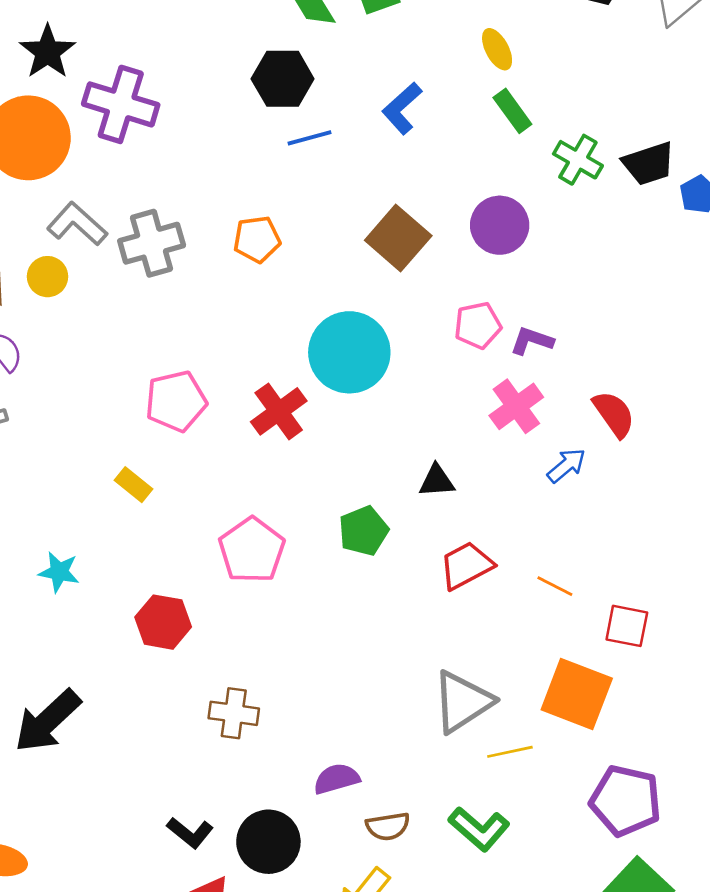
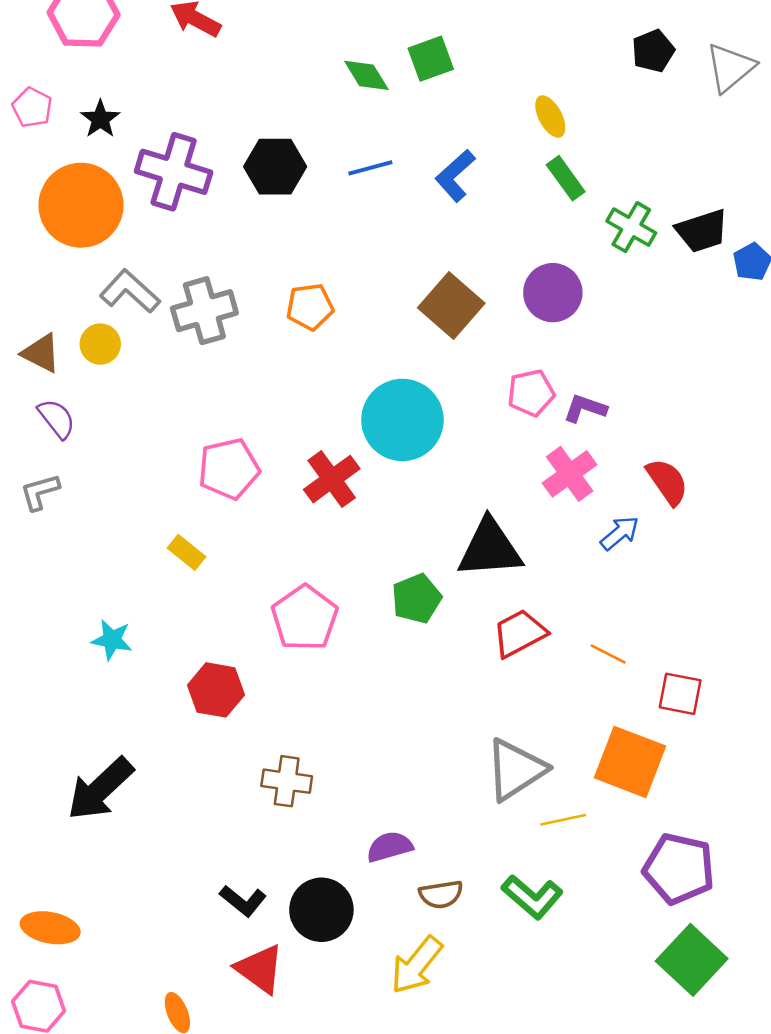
black star: (48, 52) -> (100, 119), size x0.7
black hexagon: (283, 79) -> (275, 167), moved
blue line: (310, 138) -> (370, 168), moved
black triangle: (437, 481) -> (490, 548), size x1.8

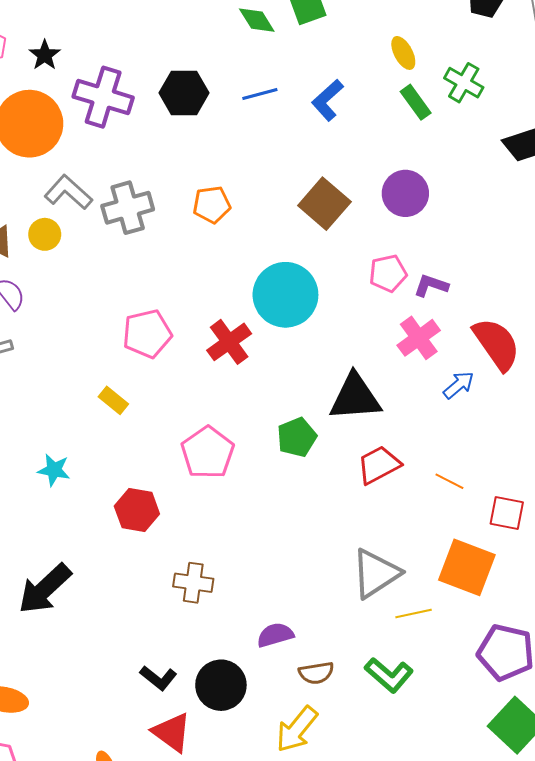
green cross: (631, 227) -> (464, 83), moved
red semicircle: (667, 482) -> (497, 344), size x1.4

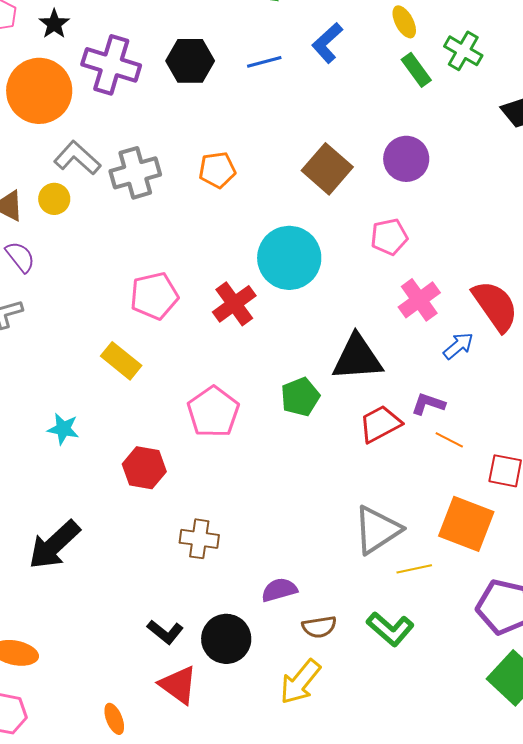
blue L-shape: (327, 100) -> (327, 43), moved
purple L-shape: (431, 286) -> (428, 404), moved
yellow rectangle: (113, 400) -> (121, 361), size x1.4

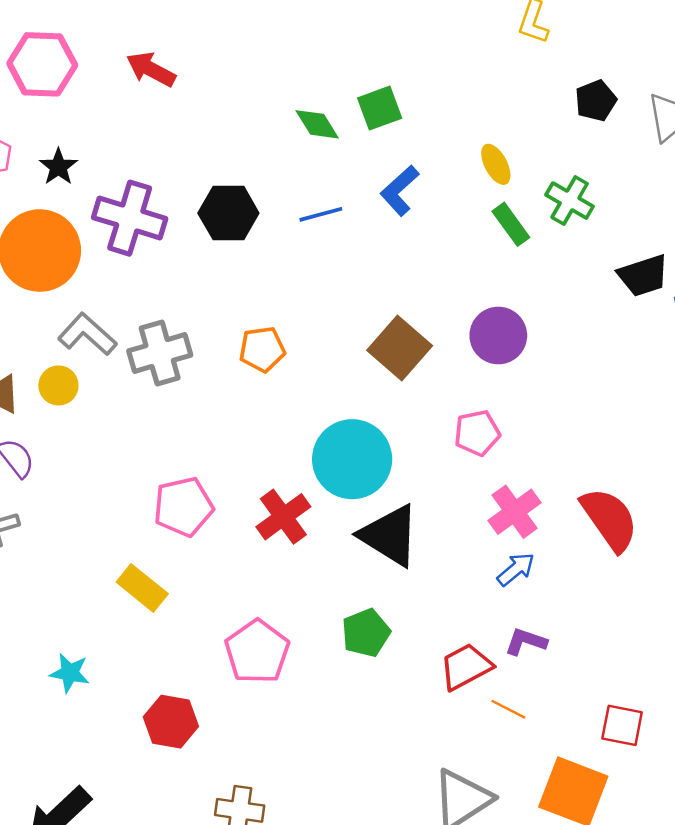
blue arrow: (458, 346) -> (516, 569), moved
black triangle: (357, 358) -> (390, 535), moved, turned 36
orange line: (449, 440) -> (508, 709), moved

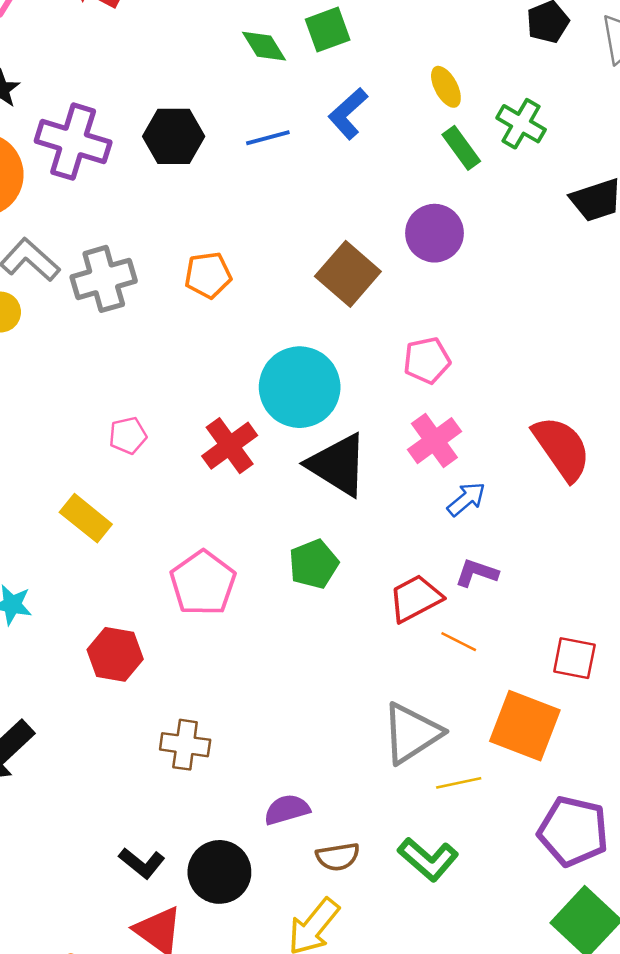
purple circle: (498, 335) -> (434, 233), moved
pink pentagon: (183, 507) -> (128, 435), size x0.6
pink cross: (515, 512) -> (434, 441), moved

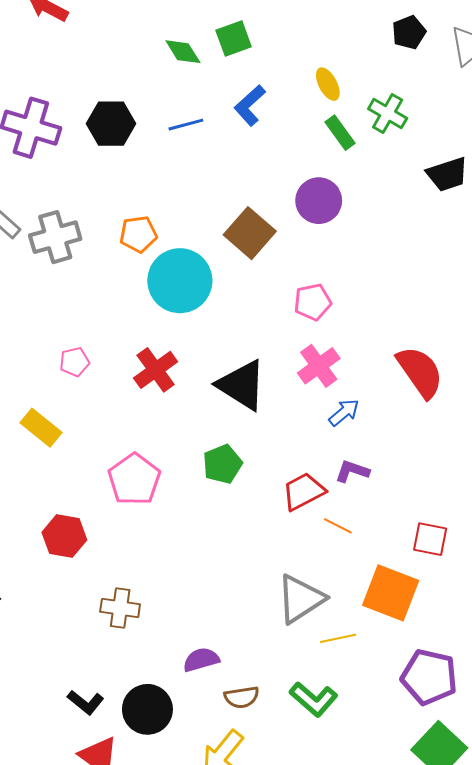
cyan circle: (300, 387) -> (180, 281), moved

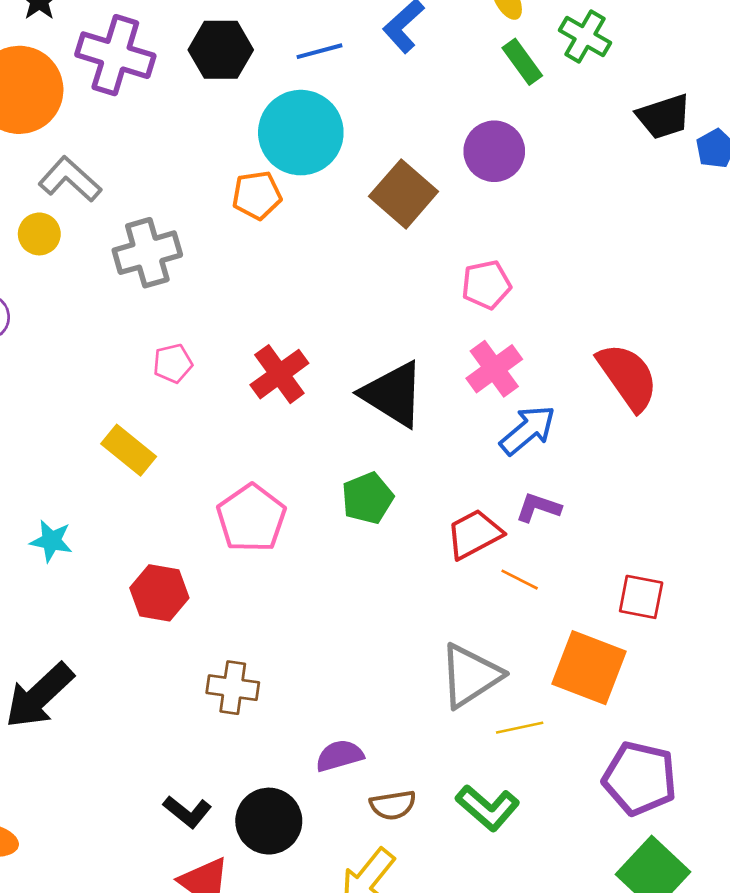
gray cross: (55, 237) -> (147, 253), moved
cyan circle: (180, 281) -> (301, 133), moved
blue arrow: (344, 412) -> (528, 430), size x1.4

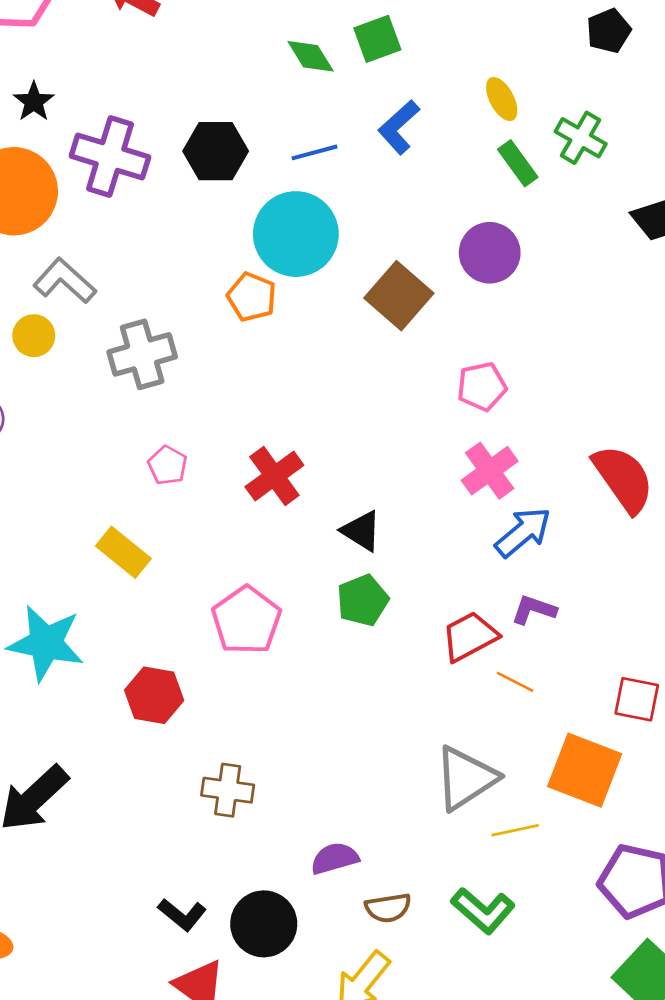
orange pentagon: (257, 195) -> (252, 297), turned 30
pink pentagon: (173, 363) -> (167, 465), turned -30
black triangle: (393, 394) -> (361, 531), moved, size x0.6
cyan star: (51, 541) -> (46, 643), size x1.8

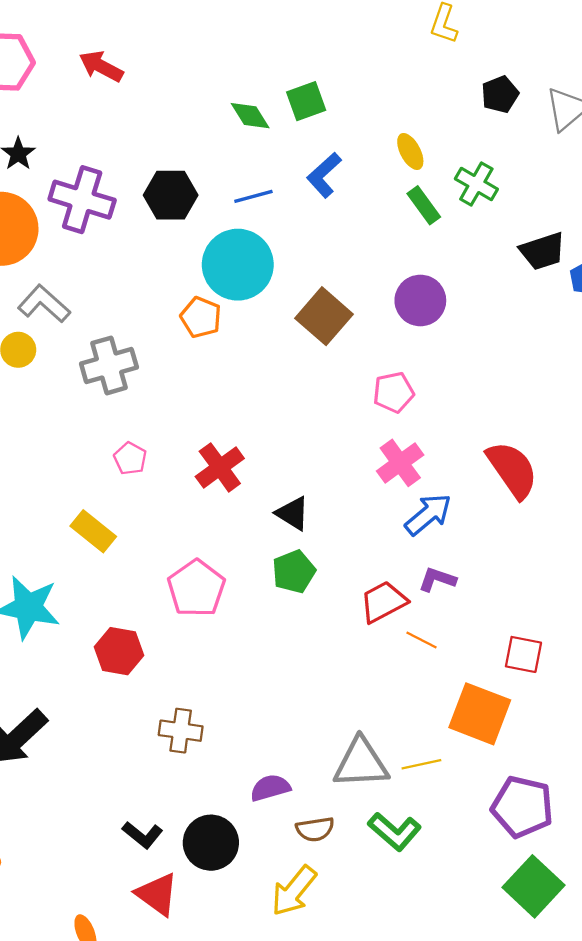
purple circle: (490, 253) -> (420, 300), moved
gray triangle: (466, 778) -> (361, 763), moved, turned 30

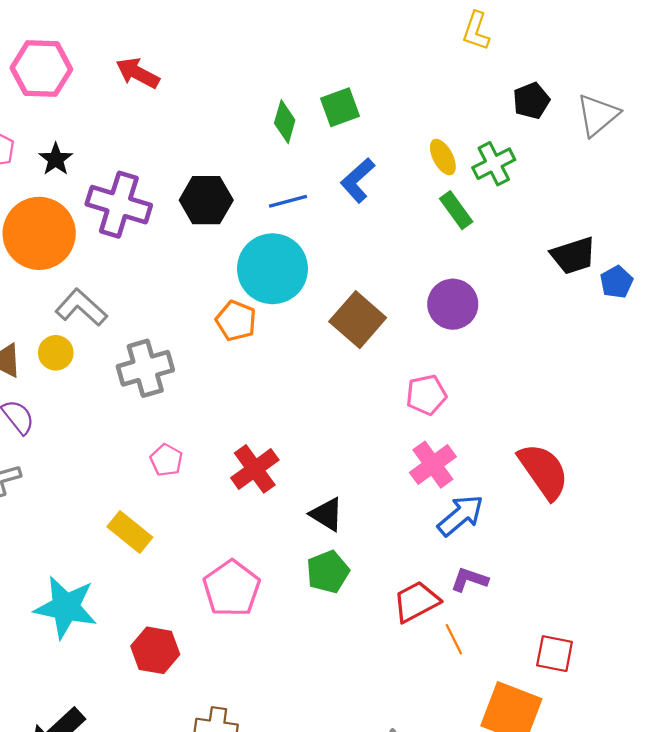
green diamond: (250, 116) -> (285, 122), turned 48
green cross: (476, 184) -> (494, 164), moved, turned 33
orange line: (421, 640) -> (454, 639), turned 36

